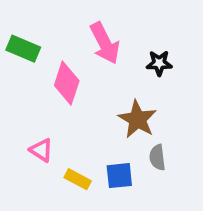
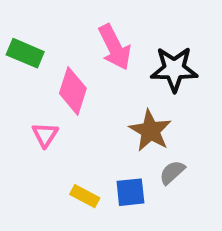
black star: (159, 63) -> (174, 69), size x1.6
pink triangle: (41, 150) -> (45, 135), moved, turned 30
gray semicircle: (157, 157) -> (172, 172), turned 55

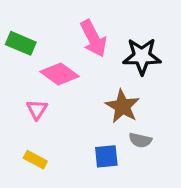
pink diamond: (73, 91) -> (60, 74), turned -72
gray semicircle: (172, 172) -> (140, 140), turned -125
yellow rectangle: (85, 196) -> (35, 160), moved

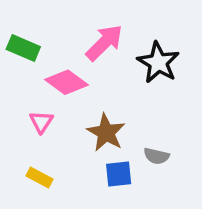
pink arrow: (93, 39) -> (104, 43), turned -108
black star: (142, 56) -> (158, 62), turned 30
brown star: (122, 106) -> (106, 133), moved

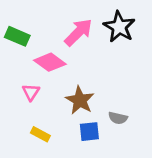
black star: (158, 62) -> (119, 27), moved
yellow rectangle: (39, 178) -> (40, 134), moved

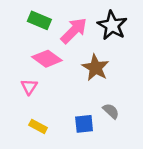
green rectangle: (17, 36) -> (39, 20), moved
brown star: (80, 100) -> (96, 68), moved
gray semicircle: (118, 118) -> (111, 111), turned -150

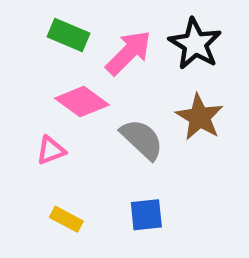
brown star: (96, 68) -> (200, 117), moved
pink triangle: (29, 87) -> (51, 150), turned 36
gray semicircle: (111, 111) -> (142, 139), moved, size x1.5

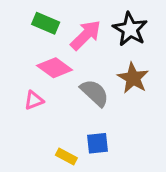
yellow rectangle: (66, 219) -> (66, 157), moved

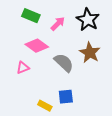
pink arrow: (86, 35) -> (58, 24), size x0.7

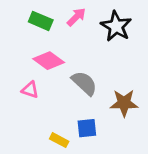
pink arrow: (58, 24) -> (76, 17), moved
brown star: (90, 53) -> (124, 103), moved, turned -30
pink triangle: (23, 68) -> (30, 90), turned 40

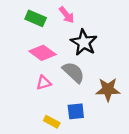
pink arrow: (76, 17) -> (67, 15), turned 96
black star: (116, 26) -> (84, 42), moved
pink triangle: (30, 90) -> (44, 83), moved, turned -35

